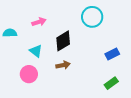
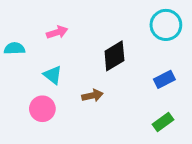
cyan circle: (92, 17) -> (166, 25), moved
black diamond: (63, 41) -> (114, 56), moved

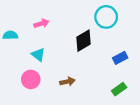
cyan circle: (166, 25) -> (106, 17), moved
brown arrow: (92, 96) -> (67, 82), moved

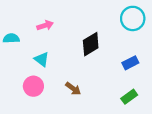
cyan circle: (106, 17) -> (133, 18), moved
brown arrow: (67, 82) -> (73, 89), turned 48

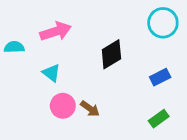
pink arrow: (45, 25) -> (56, 31), size x1.5
pink circle: (33, 86) -> (63, 106), moved

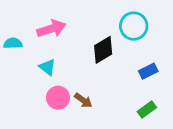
cyan circle: (163, 23) -> (134, 26), moved

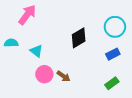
cyan circle: (134, 26) -> (115, 27), moved
pink arrow: (51, 29) -> (27, 15), moved, turned -35
cyan semicircle: (13, 43) -> (11, 43), moved

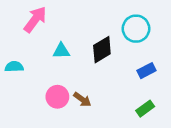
cyan circle: (115, 27) -> (136, 29), moved
cyan semicircle: (11, 43) -> (14, 67), moved
cyan triangle: (36, 51) -> (61, 51), moved, turned -40

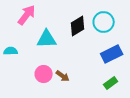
black diamond: (102, 50) -> (78, 26), moved
cyan triangle: (61, 51) -> (47, 39), size x1.5
blue rectangle: (146, 71) -> (112, 54), size x1.5

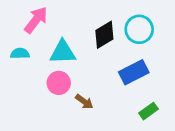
cyan semicircle: (11, 51) -> (20, 53), moved
blue rectangle: (112, 54) -> (134, 72), moved
pink circle: (44, 74) -> (59, 83), moved

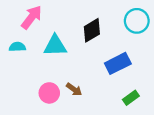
cyan circle: (139, 29) -> (137, 21), moved
pink circle: (59, 83) -> (49, 93), moved

